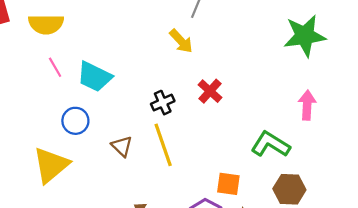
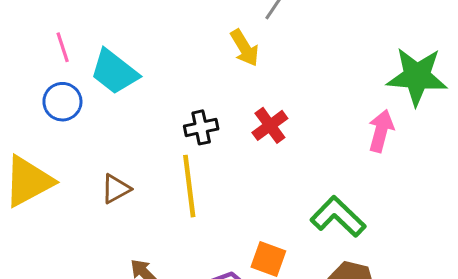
pink arrow: (307, 105) -> (381, 131), moved
blue circle: (75, 121) -> (62, 102), moved
brown triangle: (122, 146) -> (116, 189), moved, turned 35

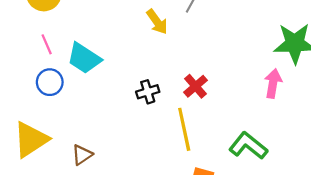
yellow arrow: (245, 48) -> (157, 22), moved
yellow line: (189, 186) -> (184, 129), moved
brown triangle: (116, 189) -> (82, 155), moved

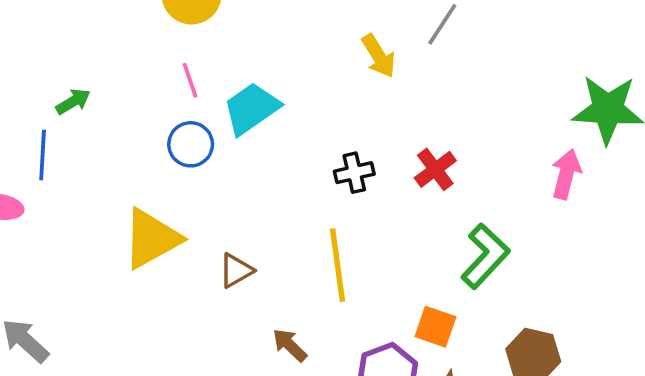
cyan trapezoid: (84, 58) -> (251, 108), turned 108
yellow line: (184, 129) -> (337, 265), moved
green L-shape: (248, 146) -> (485, 256), moved, turned 90

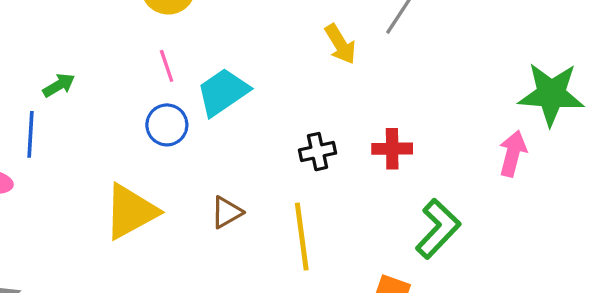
red cross: (435, 169) -> (392, 149), turned 36
brown triangle: (236, 271) -> (227, 212), moved

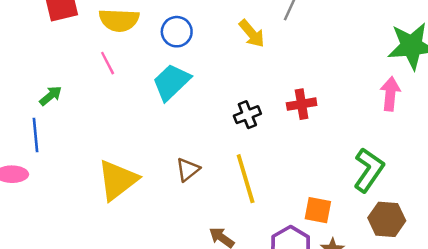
pink line: (167, 66) -> (108, 63), moved
blue circle: (167, 125) -> (177, 32), moved
green L-shape: (438, 229) -> (369, 170), moved

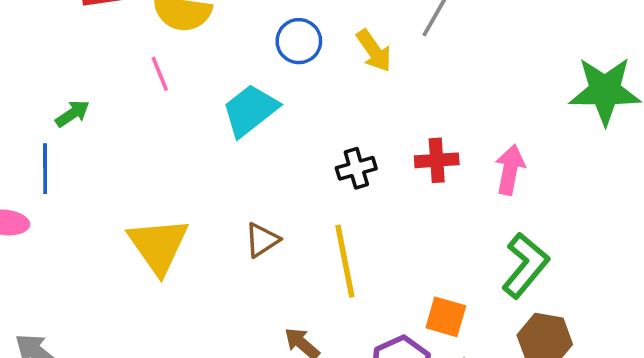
blue circle: (177, 32) -> (299, 41), moved
pink arrow: (390, 94) -> (510, 170), moved
yellow triangle: (118, 180) -> (158, 245), turned -33

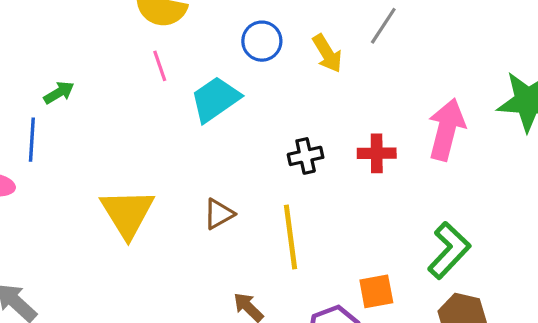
pink line: (160, 74) -> (160, 66), moved
pink arrow: (510, 170) -> (446, 129), moved, size x1.4
orange square: (446, 317) -> (376, 291), turned -30

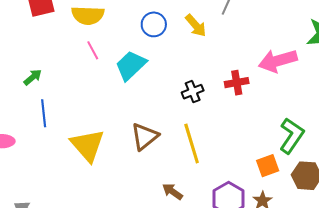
pink arrow: (446, 129) -> (278, 61), turned -111
blue line: (32, 140) -> (44, 113), moved
brown triangle: (219, 214) -> (145, 136), size x1.4
orange square: (376, 291) -> (268, 166), moved

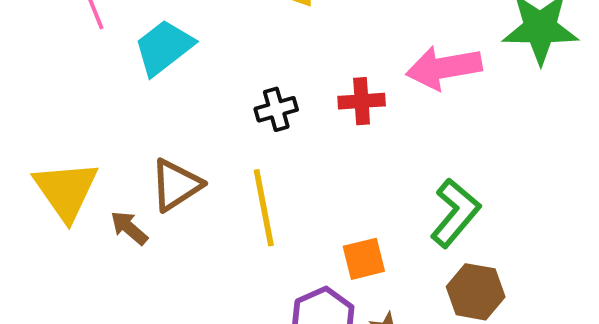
orange square: (268, 166) -> (364, 259), moved
brown arrow: (172, 191) -> (129, 228), moved

